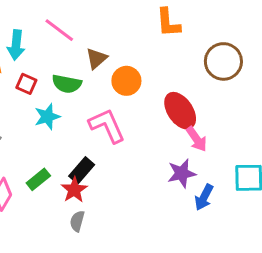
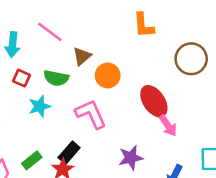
purple star: (182, 173) -> (131, 158), moved

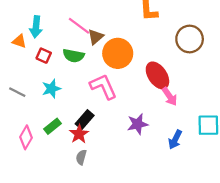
pink line: (50, 32) -> (79, 26), moved
orange circle: (108, 75) -> (118, 53), size x1.4
cyan star: (39, 106) -> (51, 89), moved

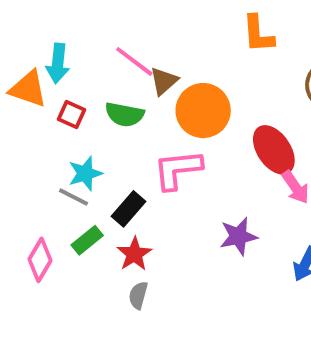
orange triangle: (19, 41) -> (28, 89), size x1.5
pink L-shape: (103, 87) -> (178, 170), turned -72
gray line: (17, 92) -> (73, 197), moved
black rectangle: (85, 120) -> (128, 209), moved

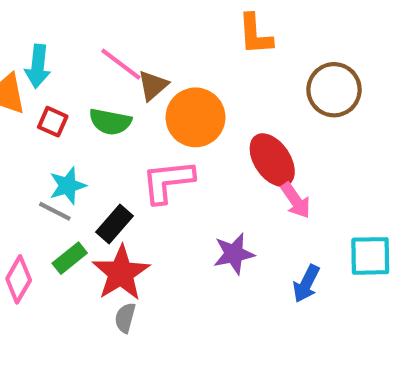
red star: (134, 254) -> (121, 273), size x1.5

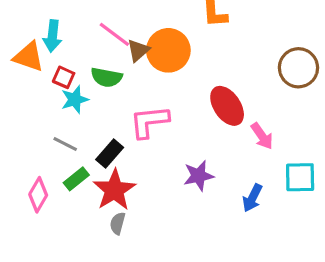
brown circle: (334, 90) -> (298, 68), moved
orange circle: (195, 117) -> (168, 50), moved
cyan star: (68, 186) -> (75, 100), moved
pink arrow: (296, 201) -> (262, 136), moved

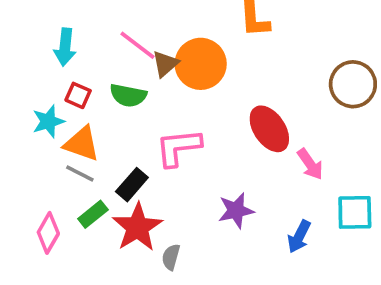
orange triangle: (29, 57) -> (82, 144), moved
cyan star: (75, 100) -> (48, 121), moved
gray semicircle: (118, 223) -> (171, 257), moved

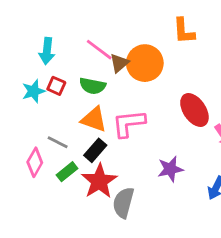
cyan star: (48, 121) -> (33, 91), moved
orange triangle: (82, 144) -> (94, 119), moved
pink diamond: (48, 233) -> (35, 162), moved
gray semicircle: (171, 257) -> (123, 203), size x1.6

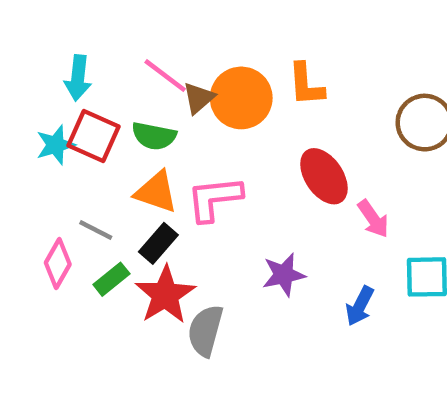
orange L-shape: (184, 31) -> (306, 85), moved
red square: (56, 86) -> (94, 136), size x1.6

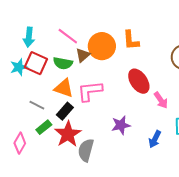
brown triangle: (199, 98) -> (83, 55), moved
pink diamond: (58, 264) -> (20, 143), moved

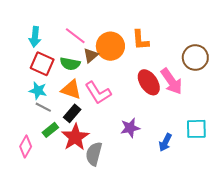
cyan star: (19, 67) -> (38, 91), moved, turned 30
pink L-shape: (90, 91) -> (98, 93), turned -116
pink arrow: (161, 100) -> (172, 81), moved, size x1.5

